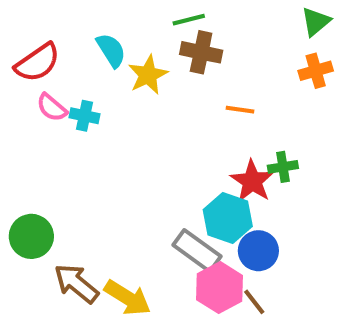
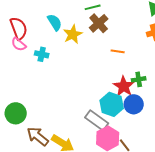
brown cross: (201, 52) -> (99, 23), turned 36
red semicircle: (37, 63) -> (19, 28), turned -75
pink semicircle: (52, 108) -> (19, 44), moved
blue circle: (258, 251) -> (134, 104), moved

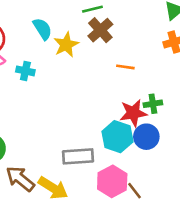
red star: (124, 86) -> (133, 113), turned 30
gray rectangle: (97, 120) -> (78, 156), moved, turned -40

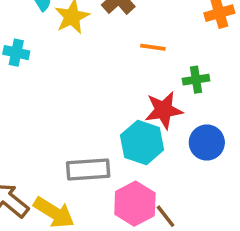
green cross: (153, 104) -> (196, 80), moved
blue circle: (146, 137) -> (207, 142), moved

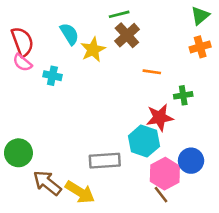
blue circle: (207, 142) -> (191, 161), moved
pink hexagon: (135, 204) -> (165, 174), moved

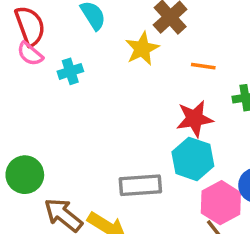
yellow star: (93, 50) -> (142, 49), moved
cyan cross: (52, 76) -> (70, 71), turned -30
red star: (160, 118) -> (195, 119), moved

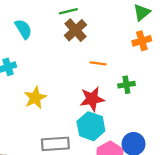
yellow star: (142, 49) -> (35, 98), moved

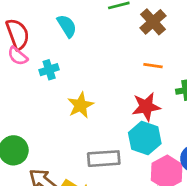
brown cross: (75, 30) -> (153, 22), moved

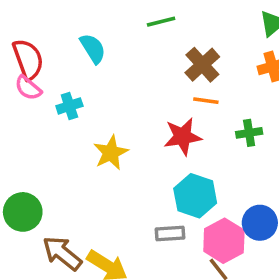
brown cross: (153, 22) -> (202, 65), moved
red star: (146, 107) -> (183, 137), moved
gray rectangle: (104, 159) -> (170, 234), moved, size x0.7

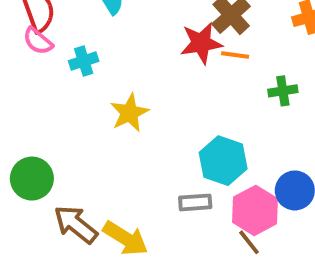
red star: (183, 137) -> (201, 43), moved

